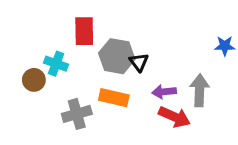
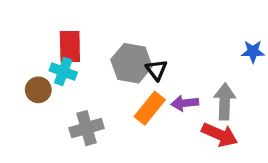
red rectangle: (84, 31) -> (70, 47), moved
orange rectangle: (114, 98) -> (150, 108), moved, turned -64
red arrow: (174, 117) -> (220, 135), moved

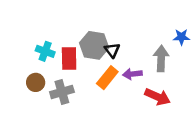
red rectangle: (70, 47) -> (69, 58), moved
brown circle: (38, 90) -> (36, 82), moved
gray arrow: (225, 101) -> (161, 58), moved

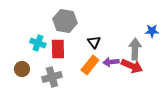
gray hexagon: (94, 45) -> (65, 21), moved
brown circle: (36, 82) -> (22, 69), moved
red arrow: (158, 97) -> (132, 66), moved

